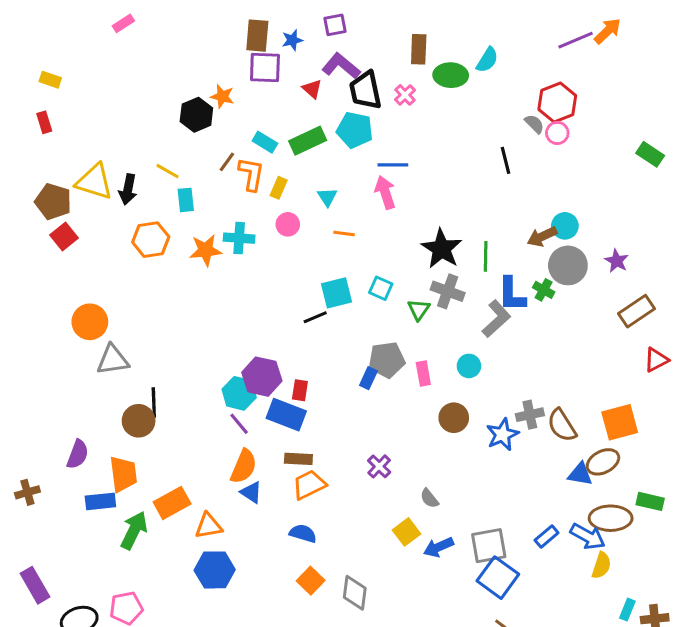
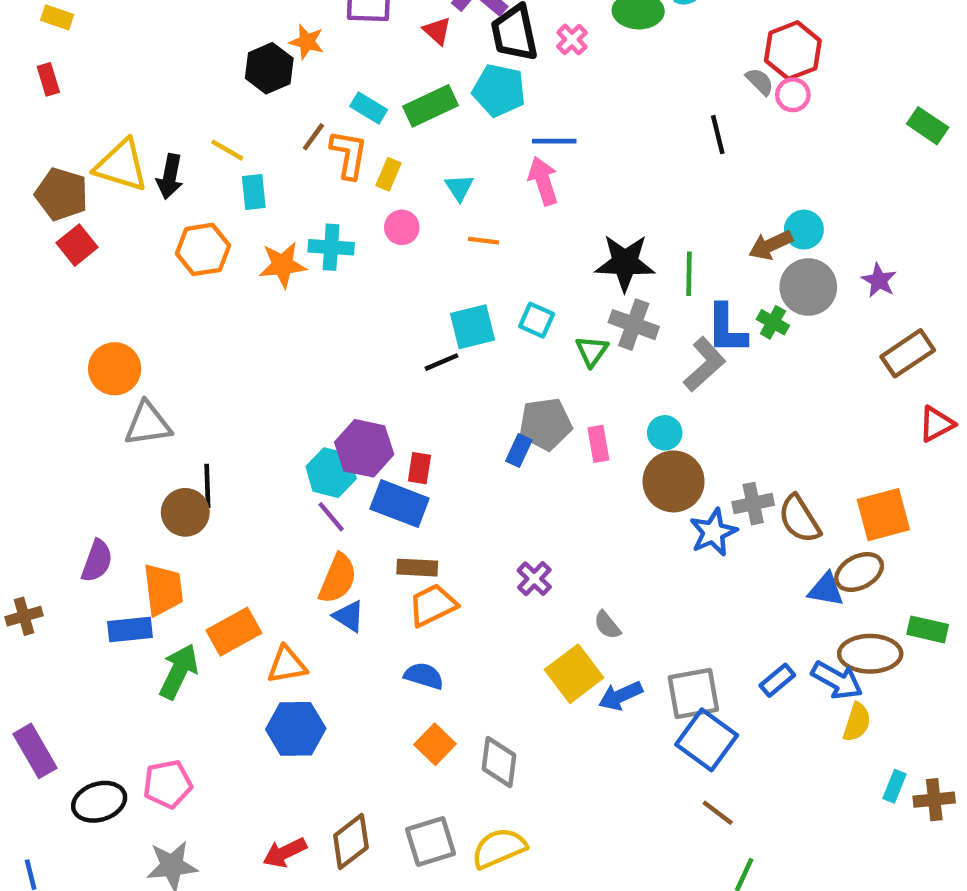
black star: (442, 249) -> (625, 263), turned -30
brown circle: (454, 418) -> (674, 481), moved, size x1.4
yellow square: (407, 532) -> (574, 674), size x1.4

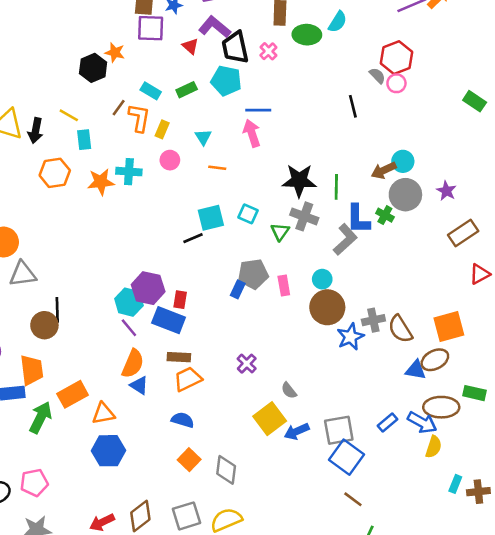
green rectangle: (430, 106) -> (187, 90), size x0.7

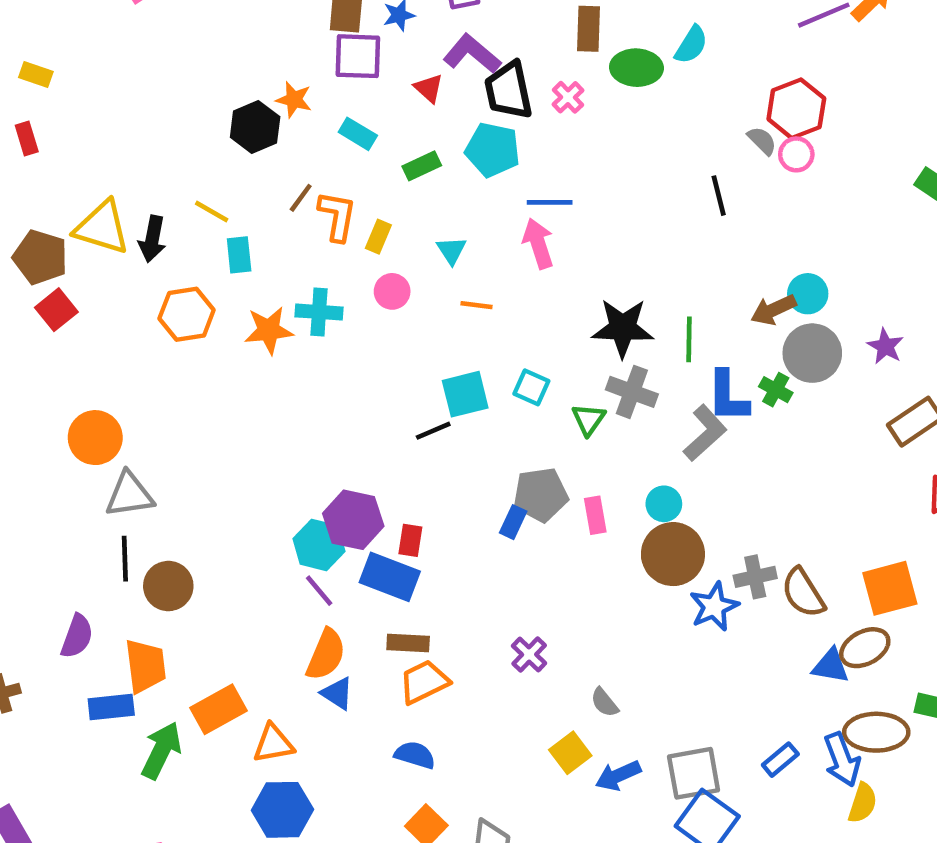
cyan rectangle: (151, 91) -> (358, 134), moved
black line: (57, 310) -> (125, 559), moved
yellow square: (270, 419) -> (570, 753), size x0.7
blue arrow: (422, 422) -> (842, 760), turned 40

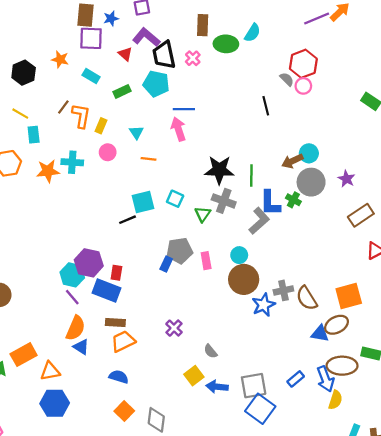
black hexagon: (255, 127) -> (24, 73), moved
blue arrow: (618, 776) -> (217, 387), turned 30

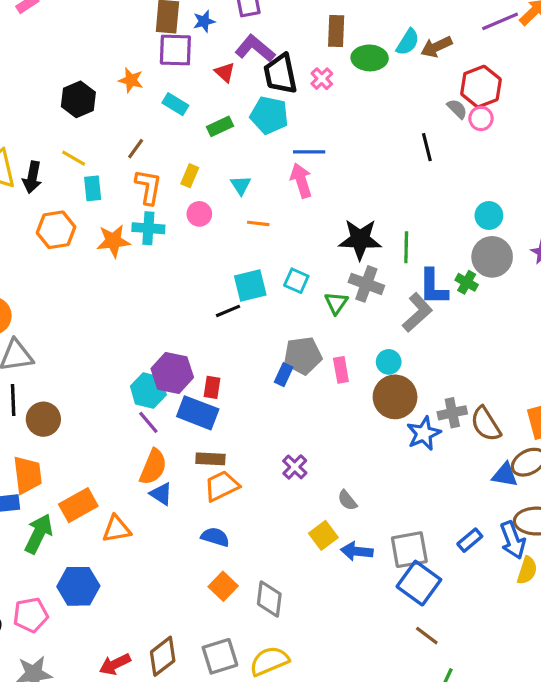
orange L-shape: (81, 116) -> (148, 187), moved
brown arrow: (292, 161) -> (436, 47), moved
blue hexagon: (55, 403) -> (78, 586), moved

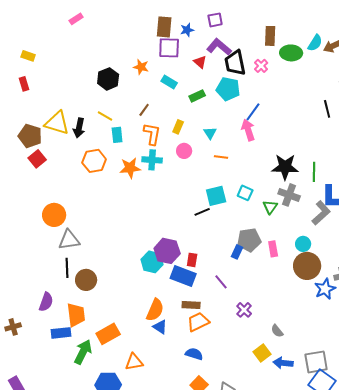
blue line: (309, 152) -> (253, 112), turned -54
purple line: (148, 422) -> (221, 282), moved
orange triangle: (117, 529) -> (134, 362), moved

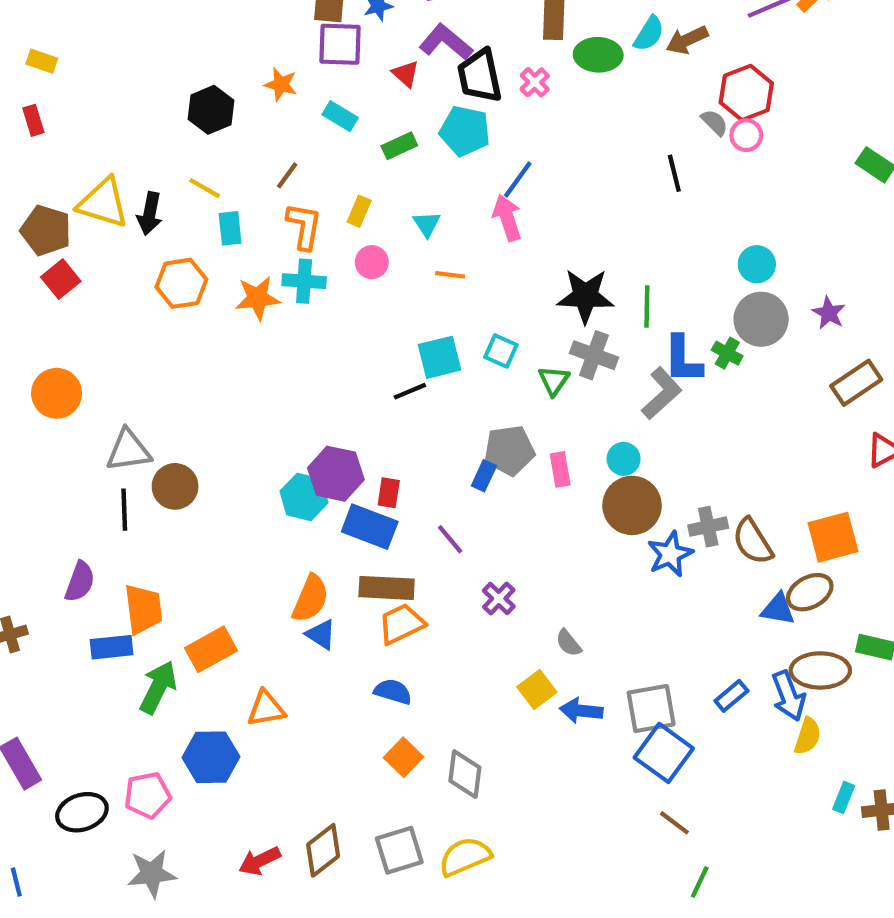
orange circle: (54, 215) -> (57, 393), moved
brown circle: (86, 280) -> (175, 486), moved
brown rectangle: (191, 305) -> (387, 588), size x1.4

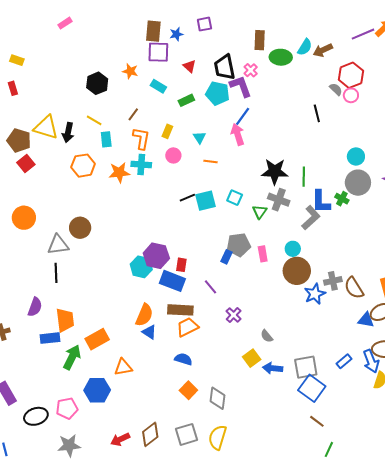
purple L-shape: (446, 42) -> (241, 86), moved, turned 30
black line: (410, 391) -> (187, 198), moved
brown circle: (175, 486) -> (80, 228), moved
yellow semicircle: (465, 857) -> (218, 437), turned -50

